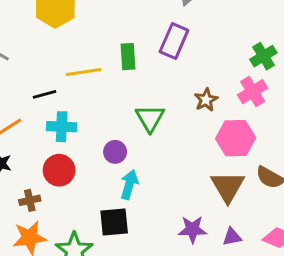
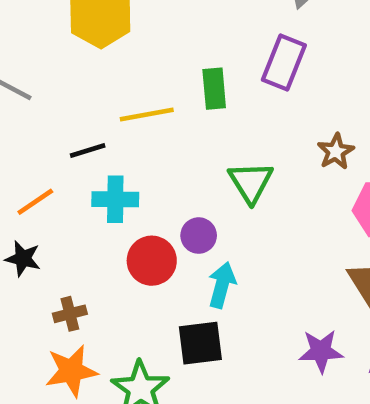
red circle: (59, 170) -> (152, 261), moved

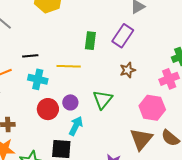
yellow line: (147, 114) -> (69, 66), moved
brown star: (336, 151) -> (128, 70), moved
green triangle: (251, 182) -> (103, 100), moved

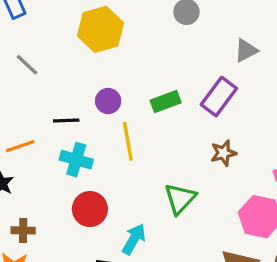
green rectangle: (90, 41) -> (166, 101), turned 60
yellow line: (69, 66) -> (128, 141), turned 75
purple circle: (70, 102) -> (108, 101), moved

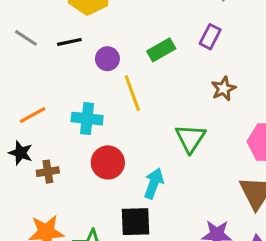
purple rectangle: (219, 97) -> (210, 37), size x0.7
black line: (66, 121) -> (69, 42), moved
brown cross: (23, 230) -> (48, 172), moved

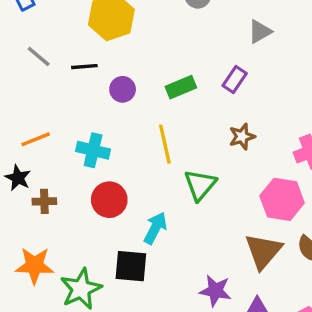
yellow line: (132, 93) -> (165, 144), moved

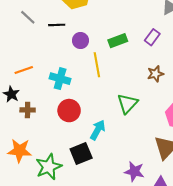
yellow line: (165, 144) -> (97, 65), moved
black square: (131, 266) -> (81, 154), turned -30

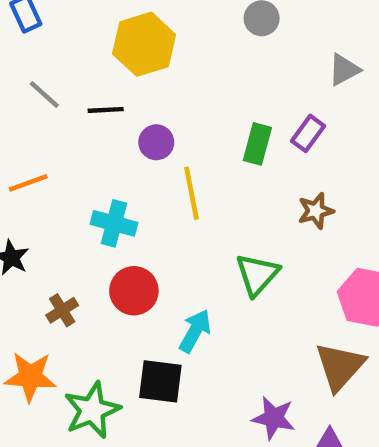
green rectangle: (118, 41) -> (257, 144), moved, turned -54
orange line: (24, 70) -> (28, 183), moved
brown cross: (28, 110) -> (62, 310), moved, turned -32
black square: (81, 154) -> (160, 381), turned 30

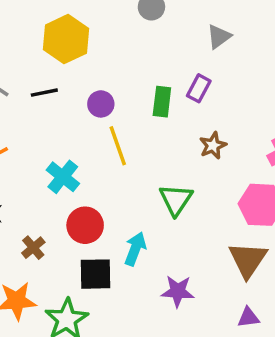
purple circle: (156, 142) -> (101, 104), moved
cyan cross: (114, 223) -> (63, 177), turned 32
black square: (160, 381) -> (95, 274), moved
purple star: (274, 418) -> (178, 291), moved

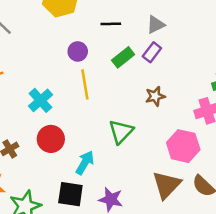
gray triangle: (219, 37) -> (156, 25), moved
black line: (44, 93) -> (111, 24), moved
green rectangle: (162, 102) -> (123, 57), turned 35
black square: (95, 274) -> (70, 194), moved

